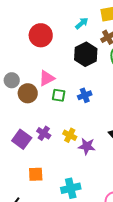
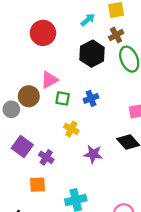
gray circle: (12, 80) -> (11, 109), moved
purple cross: (44, 133) -> (46, 157), moved
yellow cross: (70, 135) -> (71, 129), moved

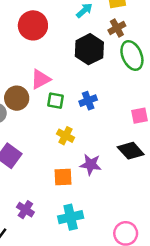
purple cross: (46, 157) -> (25, 210), moved
orange square: (37, 185) -> (63, 177), moved

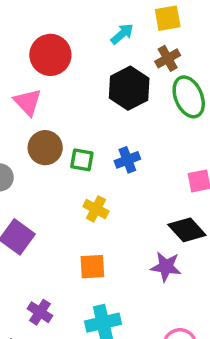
pink triangle: (40, 79) -> (28, 102), moved, turned -45
brown circle: (17, 98) -> (45, 148), moved
purple star: (91, 164) -> (166, 267), moved

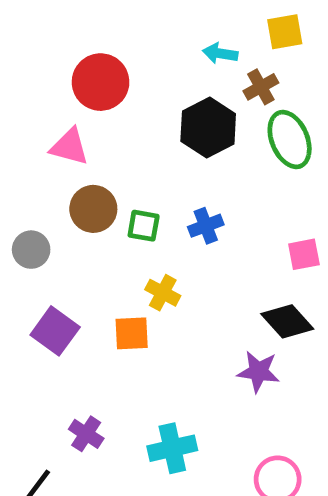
yellow square: (168, 18) -> (285, 32), moved
cyan arrow: (122, 34) -> (220, 53), moved, turned -130
pink triangle: (28, 102) -> (69, 147), turned -32
orange square: (92, 267) -> (132, 333), moved

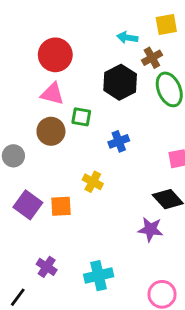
pink triangle: (69, 147) -> (52, 94), moved
green square: (144, 226) -> (81, 117), moved
orange square: (132, 333) -> (61, 206), moved

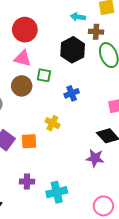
brown cross: (152, 58) -> (96, 32), turned 32
purple cross: (47, 267) -> (27, 182), moved, turned -32

